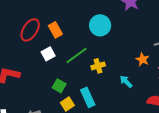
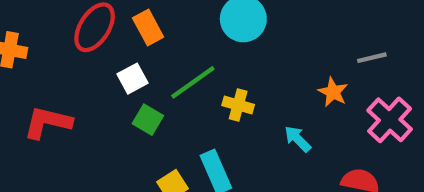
yellow cross: (98, 66) -> (238, 105), turned 32
green square: (59, 86) -> (148, 120), moved

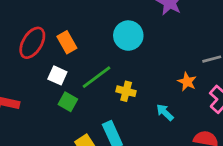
white square: (133, 79) -> (57, 75), turned -36

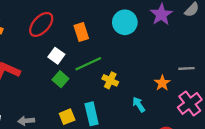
cyan circle: (128, 36) -> (125, 22), moved
orange rectangle: (67, 42) -> (81, 32), moved

